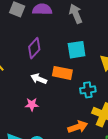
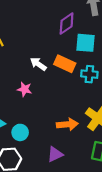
purple diamond: (34, 48) -> (67, 23), moved
cyan cross: (88, 90) -> (89, 74), moved

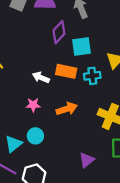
orange arrow: (67, 124) -> (67, 109), moved
cyan circle: (20, 132) -> (35, 136), moved
purple triangle: (55, 154) -> (87, 160), moved

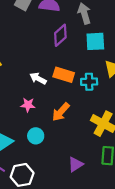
cyan square: (82, 47) -> (95, 41), moved
orange arrow: (67, 109) -> (61, 112), turned 144
cyan circle: (35, 136) -> (36, 136), moved

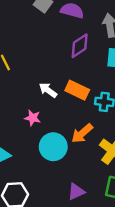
orange arrow: (61, 112) -> (82, 133), moved
cyan circle: (36, 136) -> (53, 147), moved, size x1.5

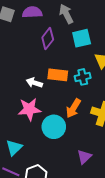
pink star: (33, 118) -> (29, 109), size x1.6

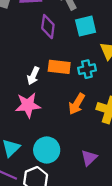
purple diamond: (48, 38) -> (48, 27), turned -30
white arrow: (34, 83) -> (33, 76), turned -84
cyan circle: (54, 127) -> (47, 150), moved

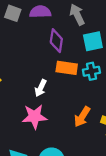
orange rectangle: (59, 67) -> (67, 68), moved
cyan cross: (87, 69) -> (91, 71), moved

